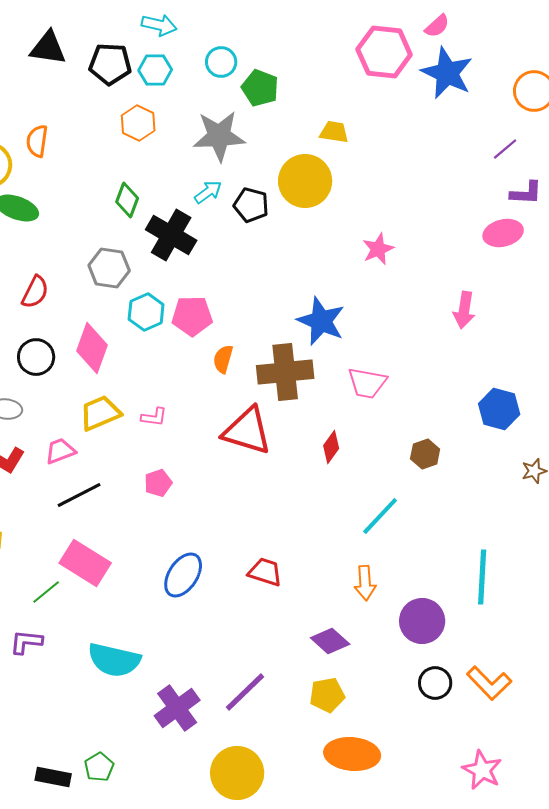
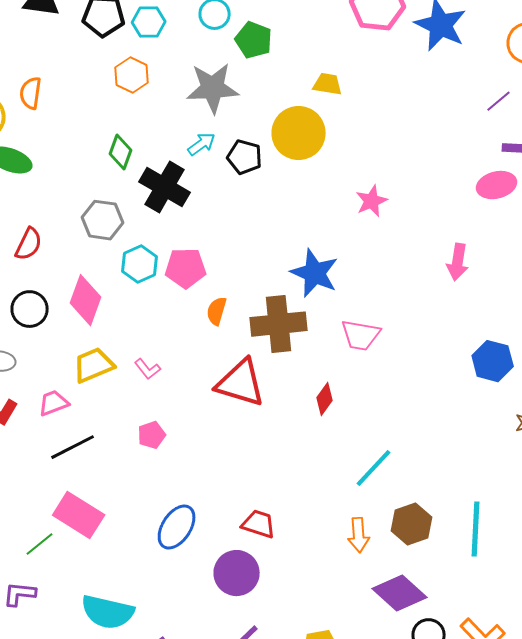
pink L-shape: (154, 417) -> (148, 369), turned 44
brown hexagon: (425, 454) -> (412, 524), moved, size x1.4
purple circle: (422, 621) -> (237, 573), moved
purple diamond: (330, 641) -> (400, 593), moved, size x1.4

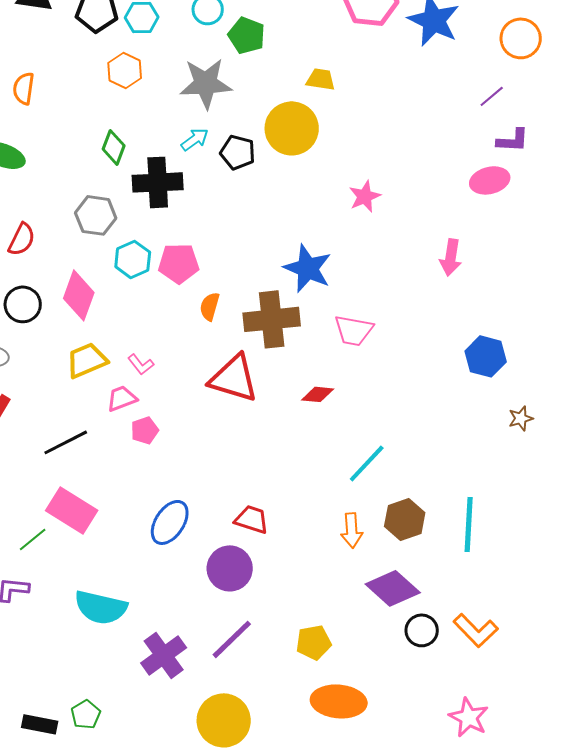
black cross: (165, 187) -> (158, 182), turned -33
red diamond: (325, 399) -> (318, 394), turned 60
pink trapezoid: (54, 403) -> (122, 398), moved

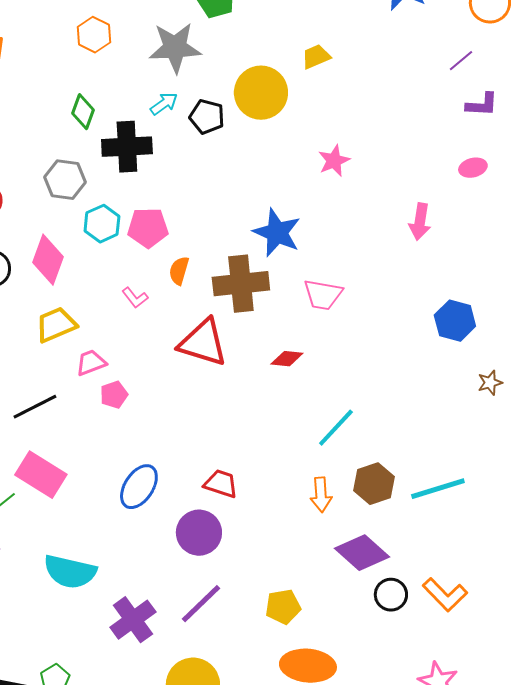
yellow trapezoid: (321, 79) -> (316, 57), moved, turned -32
pink ellipse: (490, 180) -> (473, 168), moved, size x0.7
pink L-shape: (141, 364) -> (135, 298), moved
cyan line: (469, 524) -> (438, 489), turned 70

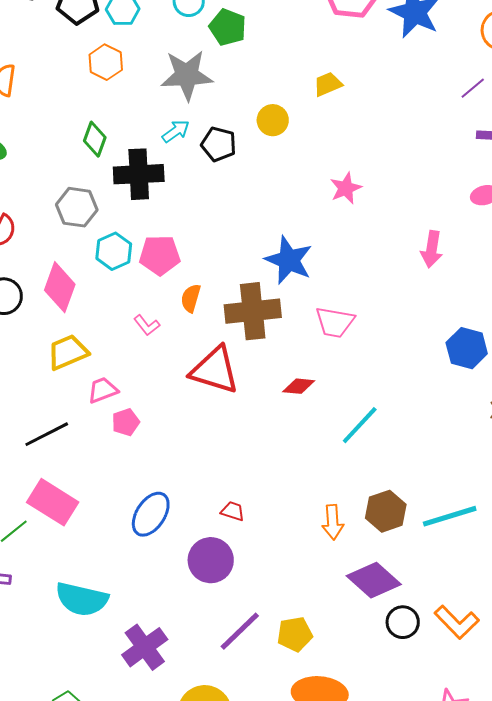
yellow circle: (261, 93) -> (273, 120), size x0.6
cyan line: (336, 428) -> (360, 425), moved
red trapezoid: (221, 484) -> (233, 511), size x0.7
purple line: (201, 604) -> (240, 631), moved

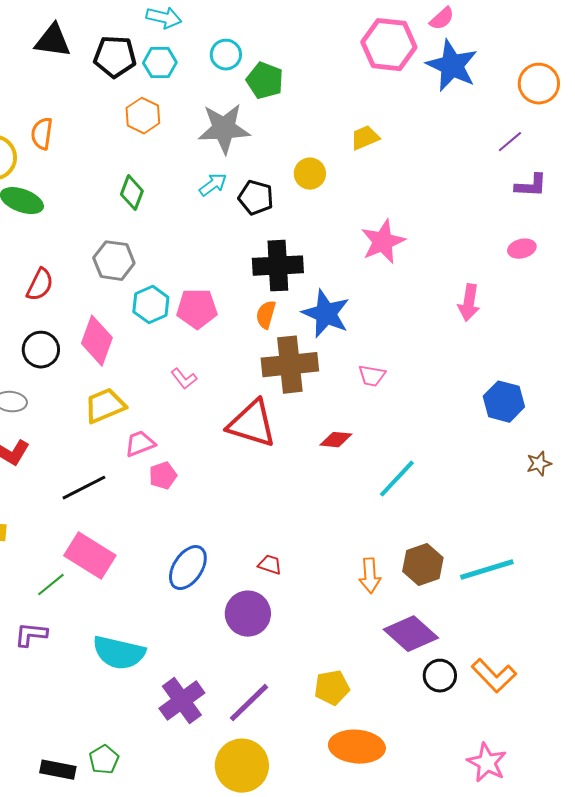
black cross: (139, 174) -> (278, 266), moved
pink star: (346, 188) -> (383, 242), size x1.4
orange semicircle: (191, 298) -> (266, 315), moved
pink trapezoid: (335, 322) -> (372, 376), size x0.7
purple line: (240, 631) -> (249, 703), moved

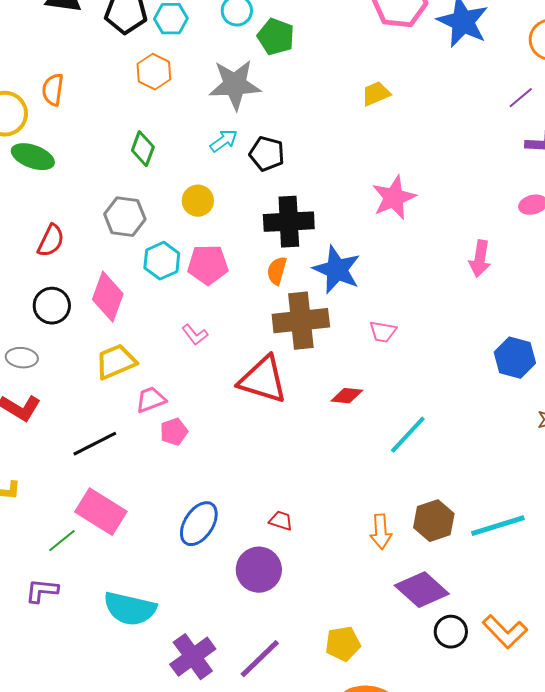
yellow circle: (310, 174) -> (198, 201), moved

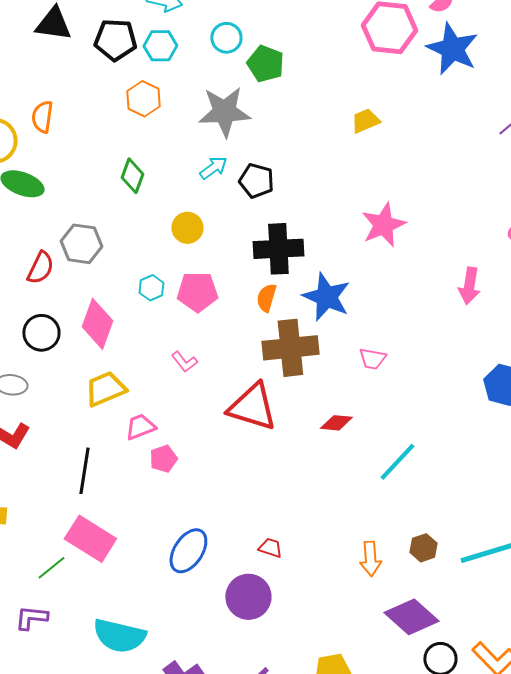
gray hexagon: (125, 217) -> (81, 244), moved
cyan hexagon: (162, 261) -> (151, 288), size x0.7
black line: (95, 444) -> (84, 471), turned -54
brown hexagon: (434, 521) -> (423, 548), size x0.7

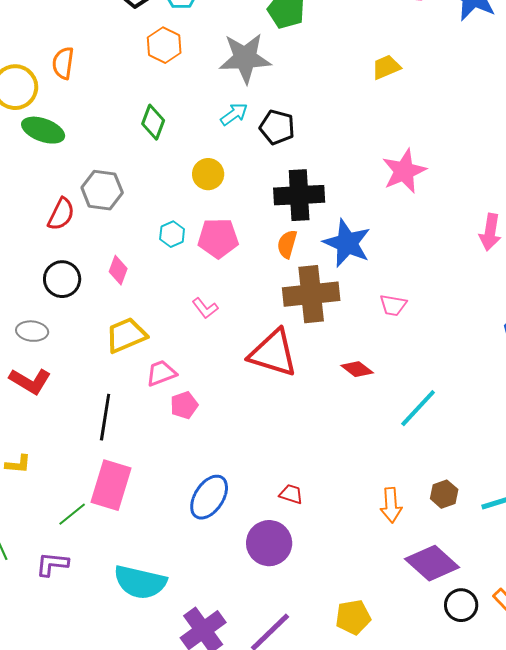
pink diamond: (97, 324) -> (118, 270), size x0.6
red diamond: (336, 423) -> (357, 369), turned 32
pink rectangle: (90, 539) -> (111, 485), turned 75

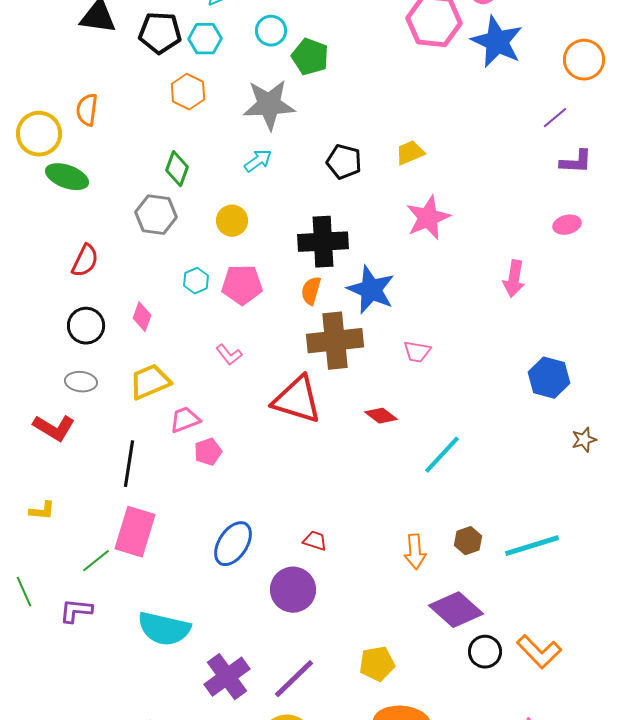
yellow trapezoid: (386, 67) -> (410, 153), moved
black pentagon: (277, 127) -> (344, 162), moved
gray hexagon: (102, 190) -> (156, 215), moved
gray ellipse: (32, 331) -> (81, 382), moved

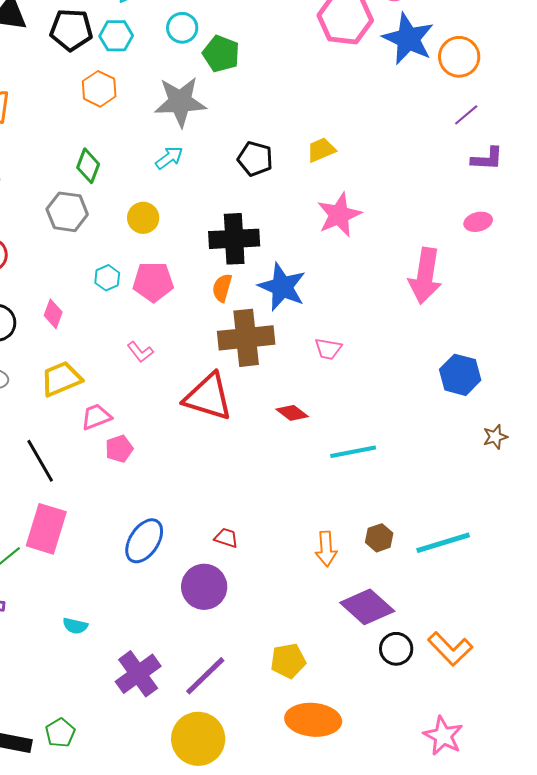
orange circle: (584, 60) -> (459, 57), moved
pink arrow: (514, 279) -> (425, 276), size x1.5
cyan line: (442, 455) -> (353, 452), turned 36
black line: (129, 464) -> (40, 461), turned -39
cyan semicircle: (164, 629) -> (75, 626), size x0.5

